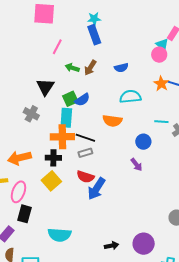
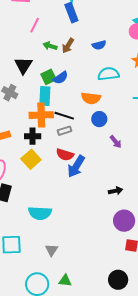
blue circle: (143, 142) -> (99, 119), moved
black arrow: (112, 246) -> (116, 191), moved

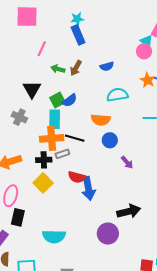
gray rectangle: (64, 131) -> (62, 154), moved
blue arrow: (76, 166) -> (88, 188), turned -40
black arrow: (116, 191) -> (129, 211), size x1.6
purple circle: (124, 221) -> (108, 234), moved

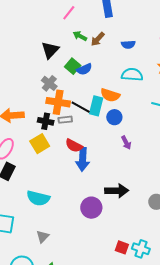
green square: (58, 100) -> (73, 66), turned -35
gray cross: (19, 117) -> (49, 83), moved
cyan rectangle: (55, 119) -> (96, 106), moved

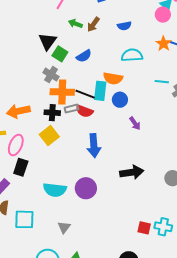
green square: (73, 66) -> (60, 54), moved
red semicircle: (74, 146) -> (84, 111), moved
purple circle: (91, 208) -> (86, 188), moved

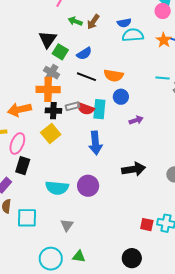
cyan semicircle: (132, 55) -> (133, 35), moved
cyan rectangle: (100, 91) -> (99, 109), moved
orange cross: (62, 92) -> (48, 89), moved
black line: (85, 94) -> (86, 77), moved
purple arrow: (135, 123) -> (136, 120), turned -72

